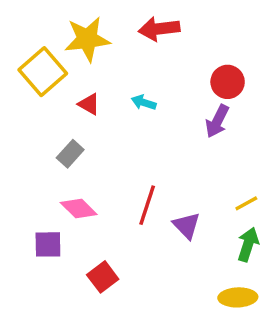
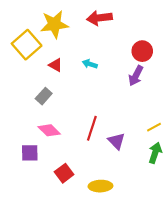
yellow ellipse: (238, 297) -> (100, 186), moved

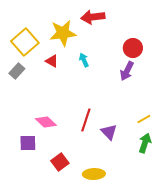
yellow star: (54, 24) -> (63, 33), moved
cyan arrow: (90, 64) -> (84, 60), turned 48
gray rectangle: (44, 96) -> (17, 71), moved

